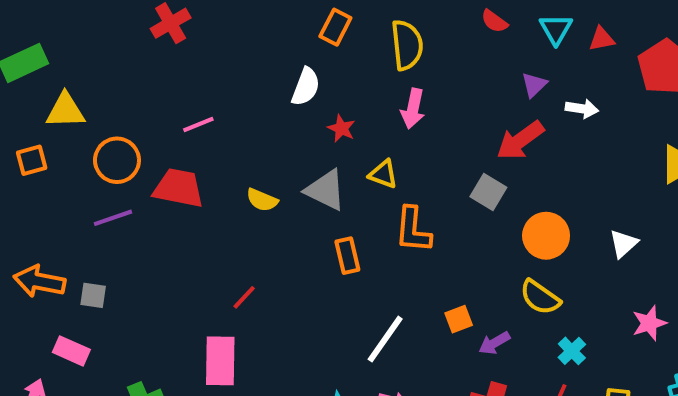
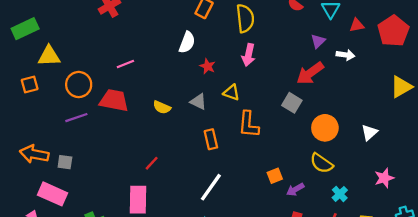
red triangle: (602, 39) -> (357, 25), moved
gray triangle: (326, 190) -> (198, 102), size x0.7
white line: (385, 339) -> (211, 187), moved
pink rectangle: (71, 351) -> (52, 194), size x1.4

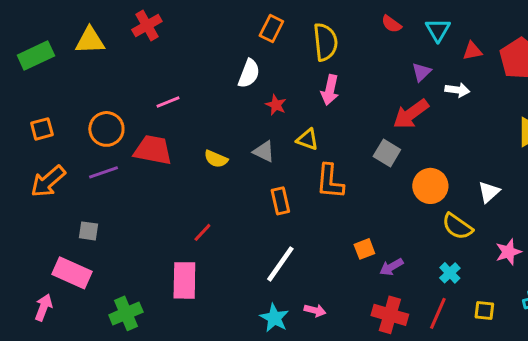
yellow triangle: (49, 56) -> (90, 40), moved
orange arrow: (34, 154) -> (48, 181), moved, turned -52
yellow semicircle: (321, 163) -> (457, 226), moved

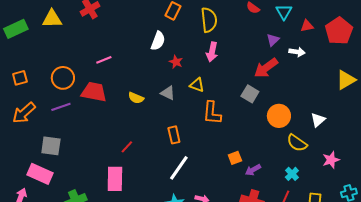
orange rectangle: (280, 201) -> (174, 135), moved
gray square: (88, 231) -> (51, 146), size x1.5

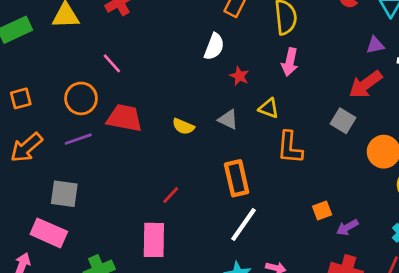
purple triangle: (273, 40) -> (375, 45), turned 32
pink line: (104, 60) -> (112, 63), moved, turned 70
orange rectangle: (174, 135) -> (237, 178), size x1.4

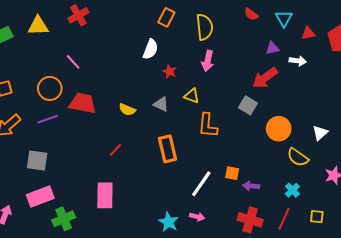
red line: (171, 195) -> (116, 150), moved
orange square: (322, 211) -> (232, 173), turned 32
white line: (244, 225) -> (201, 184), moved
purple arrow: (347, 227) -> (251, 186), turned 35
pink rectangle: (49, 233) -> (40, 196), moved, turned -45

